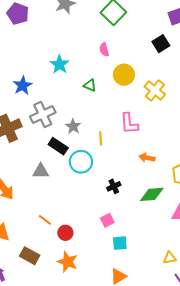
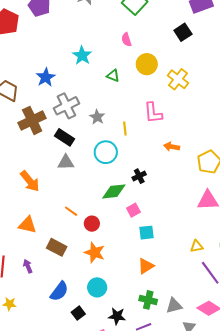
black rectangle: (58, 146) -> (65, 137), moved
green diamond: (152, 194) -> (114, 191), moved

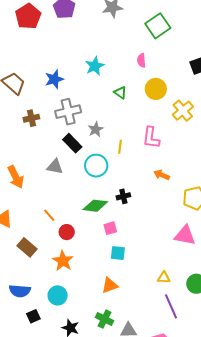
brown cross: (32, 120) -> (31, 118), size x0.6
black rectangle: (65, 137) -> (72, 143), moved
blue semicircle: (59, 291) -> (20, 291), turned 45

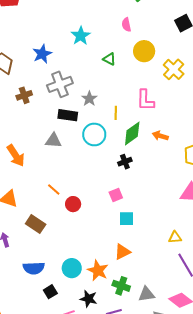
black rectangle: (72, 143) -> (68, 115), turned -30
green diamond: (95, 206) -> (132, 133), moved, turned -35
orange star: (63, 261) -> (98, 270), moved

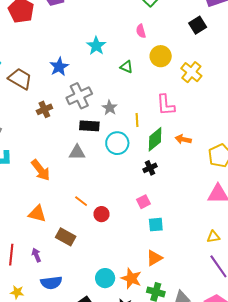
yellow triangle: (175, 237) -> (213, 237), moved
blue semicircle: (34, 268) -> (51, 283), moved

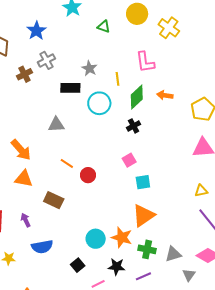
gray cross: (79, 96) -> (46, 60), moved, size x0.7
gray triangle: (77, 152) -> (56, 125), moved
orange arrow: (41, 170) -> (21, 150), moved
orange triangle: (154, 258) -> (143, 216), size x1.4

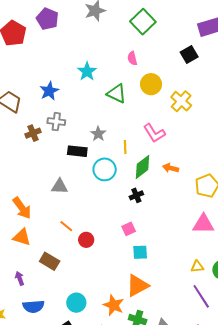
green triangle: (104, 26) -> (117, 93), size x1.5
gray cross: (46, 60) -> (56, 122), turned 30
pink L-shape: (145, 62) -> (154, 133), turned -30
cyan circle: (96, 239) -> (76, 303), moved

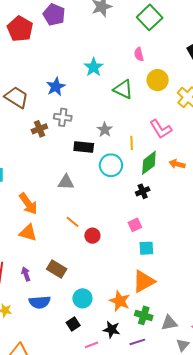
brown rectangle: (50, 261) -> (57, 269), moved

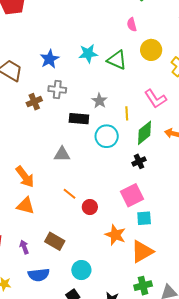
cyan star: (94, 67) -> (88, 54), moved, turned 30
pink square: (135, 225) -> (132, 195), size x1.6
orange star: (120, 301) -> (115, 235), moved
green cross: (144, 315) -> (143, 286), turned -30

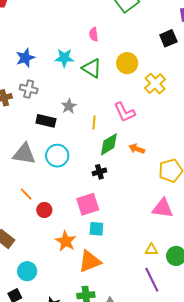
pink semicircle: (132, 25) -> (94, 34), moved
cyan circle: (107, 136) -> (57, 156), moved
gray triangle: (62, 154) -> (24, 154), size x1.4

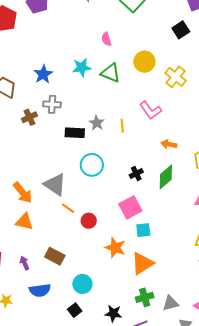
gray star: (69, 106) -> (97, 123), moved
green diamond: (109, 144) -> (166, 177), moved
gray triangle: (24, 154) -> (55, 185), moved, turned 35

